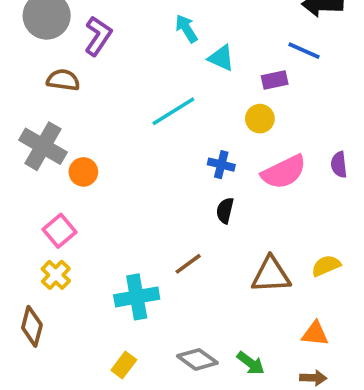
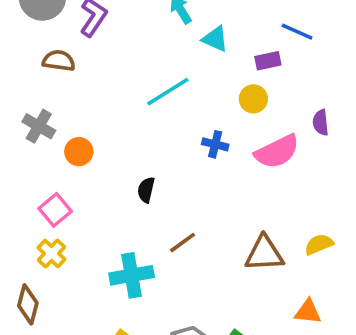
gray cross: (43, 146) -> (39, 126), size x0.7
purple semicircle: (339, 165) -> (321, 123), moved
black semicircle: (225, 211) -> (146, 190), moved

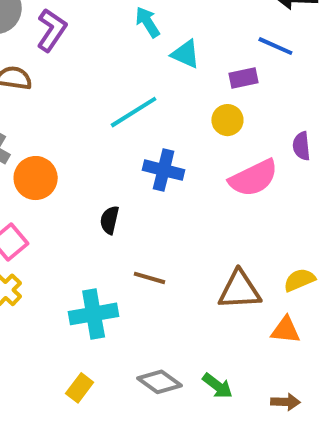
blue cross: (215, 144) -> (164, 170), moved, size x1.4
orange circle: (79, 152) -> (36, 178), size x1.4
brown line: (182, 243) -> (150, 278), turned 52
orange triangle: (308, 312) -> (285, 330), moved

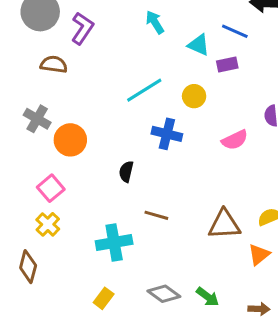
blue line: (275, 46) -> (235, 31), moved
cyan triangle: (186, 54) -> (199, 45), moved
yellow circle: (227, 120) -> (194, 96), moved
pink semicircle: (253, 178) -> (235, 140), size x0.7
orange triangle: (285, 330) -> (259, 255), turned -45

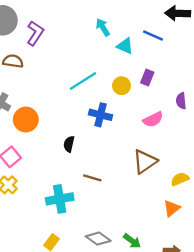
cyan arrow: (155, 22) -> (103, 27), moved
purple rectangle: (227, 64) -> (147, 77), moved, turned -56
brown triangle: (224, 224) -> (145, 162), moved, turned -32

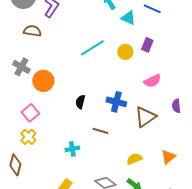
purple semicircle: (181, 101) -> (176, 106), moved
blue cross: (101, 115) -> (116, 102), moved
yellow semicircle: (180, 179) -> (134, 159), moved
cyan cross: (60, 199) -> (72, 149), size x0.6

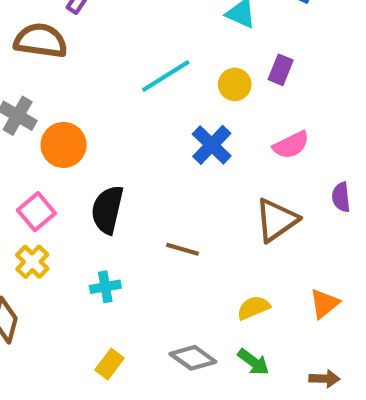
brown semicircle: (32, 31) -> (41, 41), size x1.4
black semicircle: (80, 102) -> (107, 210), moved, size x1.6
blue cross: (116, 102) -> (212, 145), moved, turned 30
cyan cross: (72, 149) -> (105, 287), moved

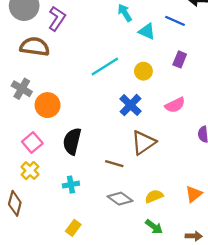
purple rectangle: (281, 70) -> (180, 59), moved
brown triangle: (276, 220) -> (143, 142), moved
gray diamond: (193, 358) -> (120, 199), moved

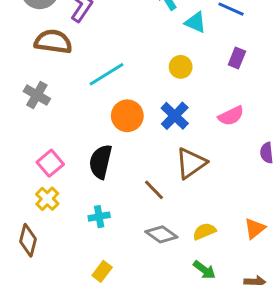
cyan line: (105, 66) -> (107, 74), moved
yellow circle: (143, 71) -> (181, 67), moved
orange circle: (48, 105) -> (127, 116), moved
brown line: (114, 164) -> (154, 190), turned 30

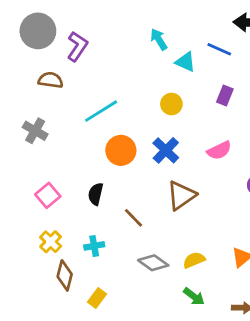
brown semicircle: (53, 42) -> (51, 80), size x0.7
black semicircle: (101, 162) -> (96, 194), size x0.7
brown line: (154, 190) -> (134, 218), moved
yellow cross: (47, 199) -> (51, 242), moved
brown diamond: (28, 240) -> (65, 275), moved

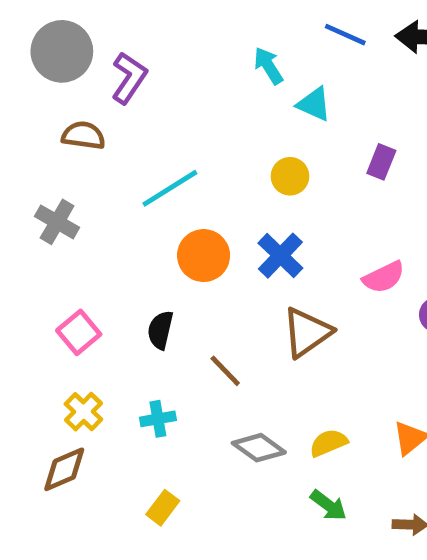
blue line: (219, 49) -> (345, 35), moved
pink semicircle: (219, 150) -> (384, 277), moved
brown diamond: (65, 275) -> (64, 469), moved, turned 52

